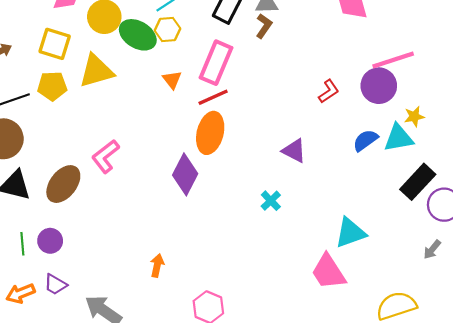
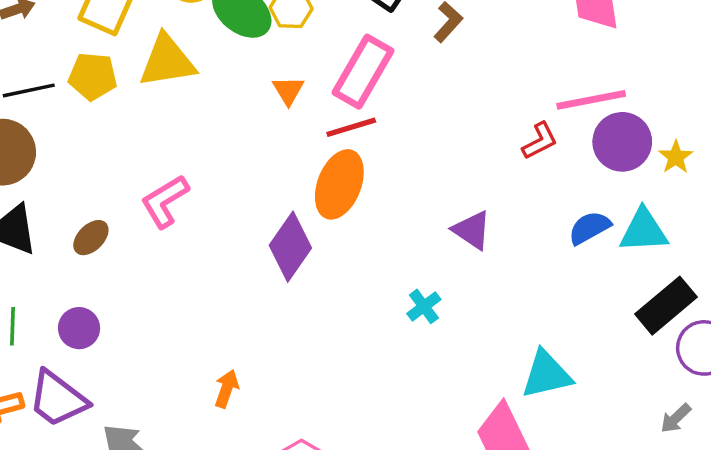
pink line: (393, 60) -> (591, 100), moved
yellow star: (414, 116) -> (676, 157), moved, turned -30
brown ellipse: (63, 184) -> (91, 238), size x0.6
purple circle: (50, 241) -> (79, 328), moved
purple trapezoid: (55, 284) -> (58, 399), size x1.6

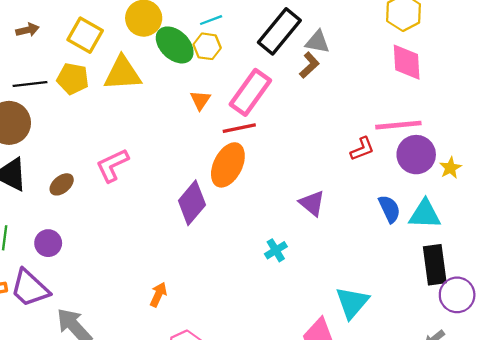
blue semicircle: (590, 228) -> (389, 209), turned 88
black rectangle: (666, 306) -> (435, 265), turned -63
cyan triangle: (546, 374) -> (352, 303), turned -42
orange arrow: (227, 389) -> (158, 295), moved

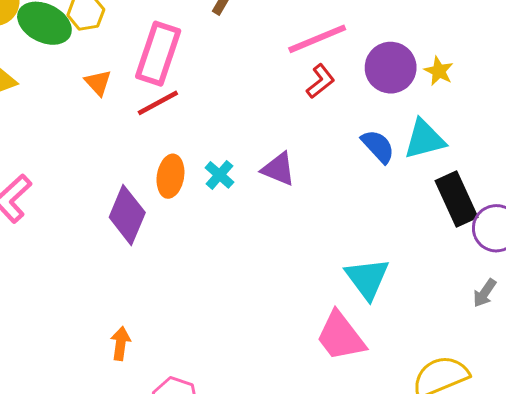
pink line: (398, 125) -> (317, 39), moved
orange ellipse: (228, 165) -> (170, 176), moved, size x0.7
cyan cross: (276, 250) -> (219, 175), moved

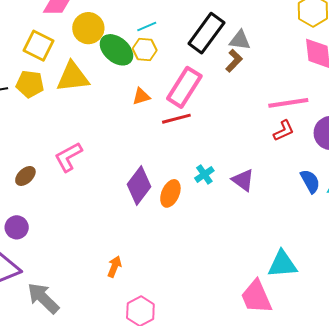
orange triangle: (98, 83) -> (141, 96), turned 42
orange ellipse: (170, 176) -> (170, 193), moved
cyan triangle: (367, 279) -> (282, 264), turned 48

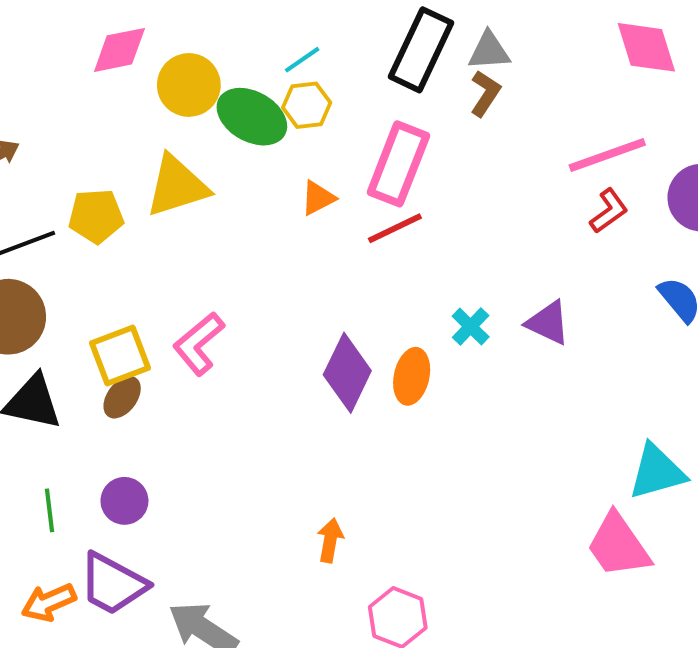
yellow square: (39, 46) -> (120, 356), moved, turned -36

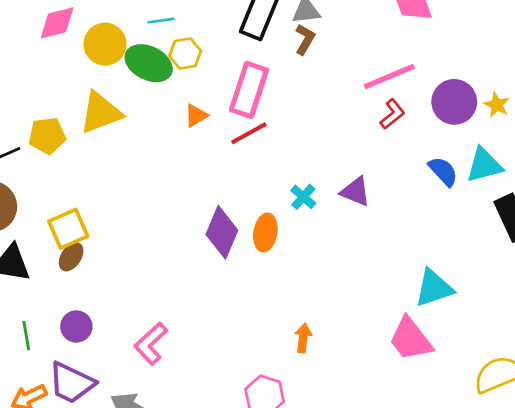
cyan line: (302, 60) -> (161, 21), moved, turned 30
pink L-shape: (199, 344) -> (151, 344), moved
orange arrow: (330, 540) -> (303, 338), moved

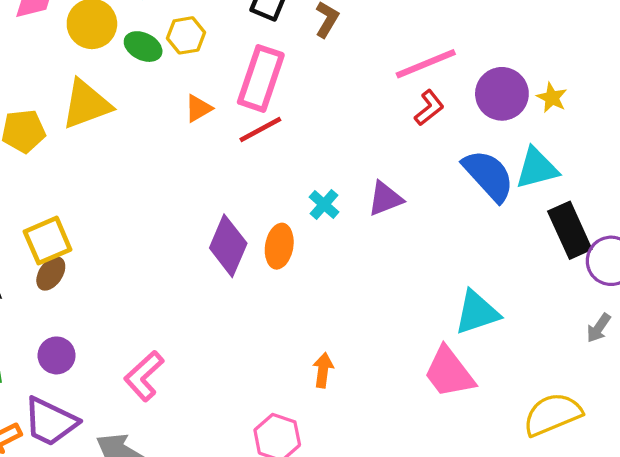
green ellipse: (149, 63) -> (143, 47), size x0.7
blue semicircle: (443, 171) -> (488, 175), size x1.5
purple triangle: (355, 192) -> (385, 199), turned -44

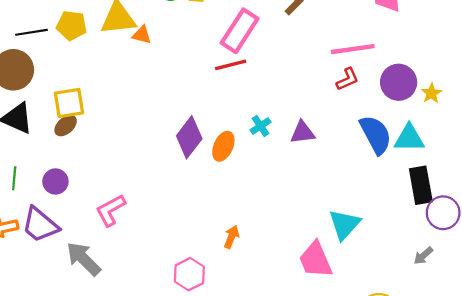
orange triangle: (198, 108) -> (142, 35), moved, turned 30
cyan triangle: (477, 312) -> (344, 224), turned -44

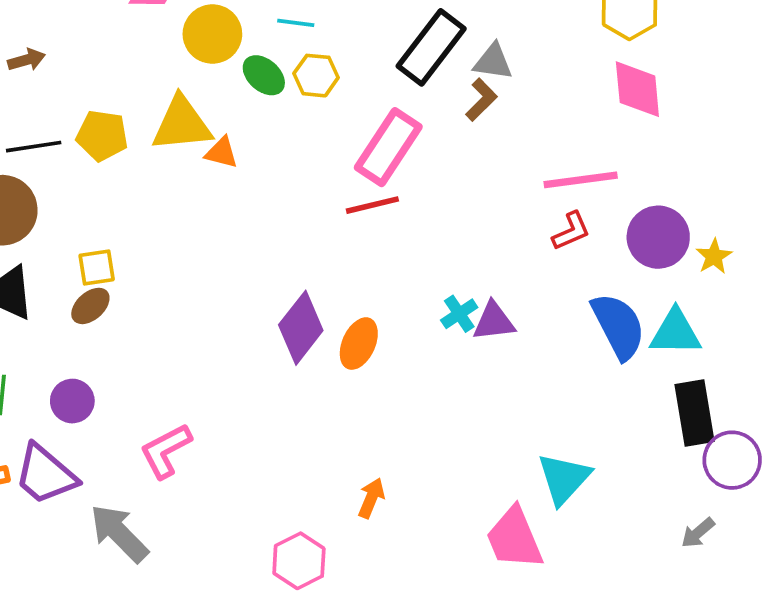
yellow square: (69, 103) -> (97, 267), size x0.7
cyan cross: (260, 126) -> (459, 314), moved

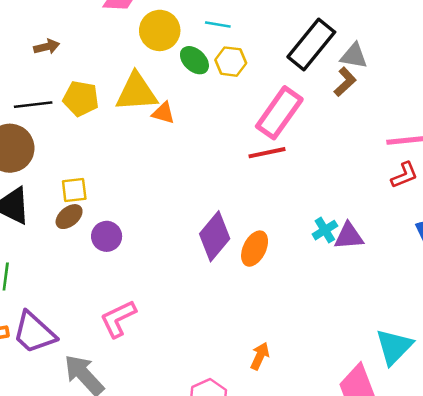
brown arrow: (27, 60) -> (47, 47), moved
purple circle: (72, 401) -> (107, 236), moved

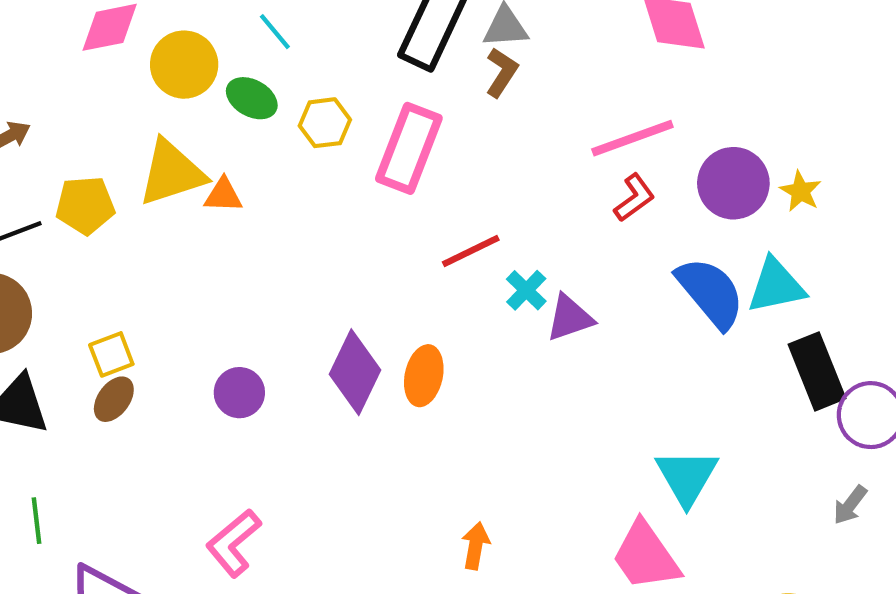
cyan line: (218, 25) -> (275, 32), turned 55
yellow hexagon: (231, 62) -> (325, 123), moved
red line: (267, 153) -> (471, 251), moved
cyan cross: (325, 230) -> (526, 290), moved
purple circle: (107, 236) -> (239, 393), moved

